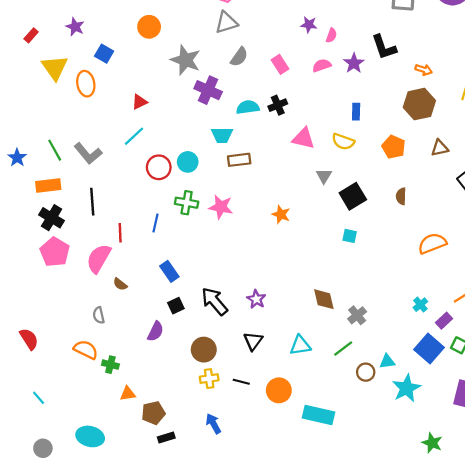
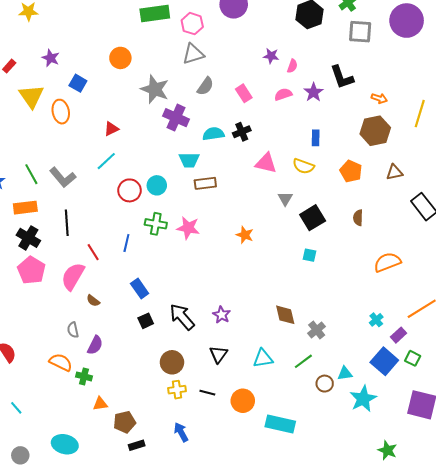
red line: (120, 233) -> (93, 252), turned -30
purple semicircle: (156, 331) -> (95, 345), moved

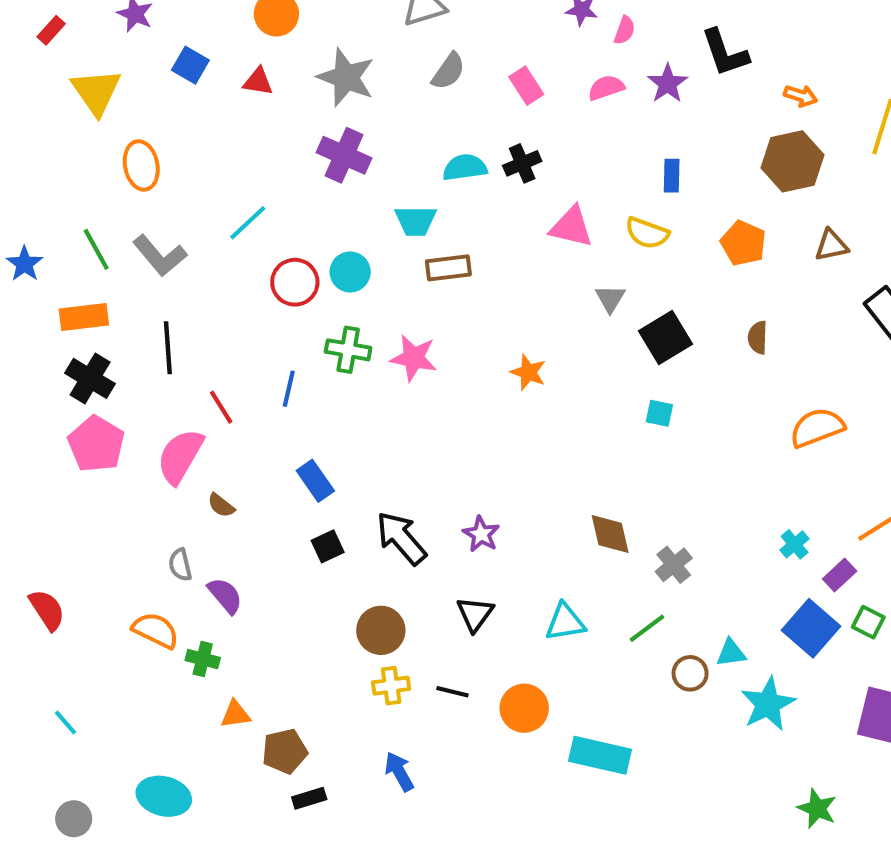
orange ellipse: (61, 112) -> (141, 165), moved
purple cross: (176, 118) -> (344, 155), moved
red triangle: (111, 129) -> (258, 81), moved, turned 35
purple semicircle: (95, 345) -> (225, 596), turned -66

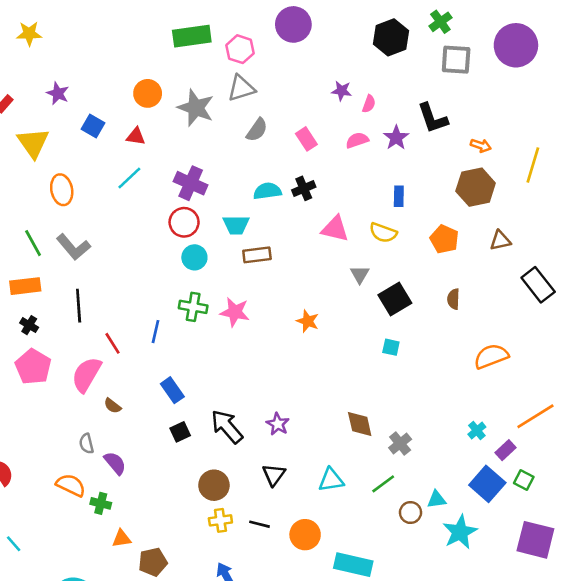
gray star: (346, 77) -> (196, 108), moved
cyan line: (248, 223) -> (129, 178), moved
red circle: (295, 282) -> (184, 222), moved
black cross: (90, 378) -> (29, 325), size x0.6

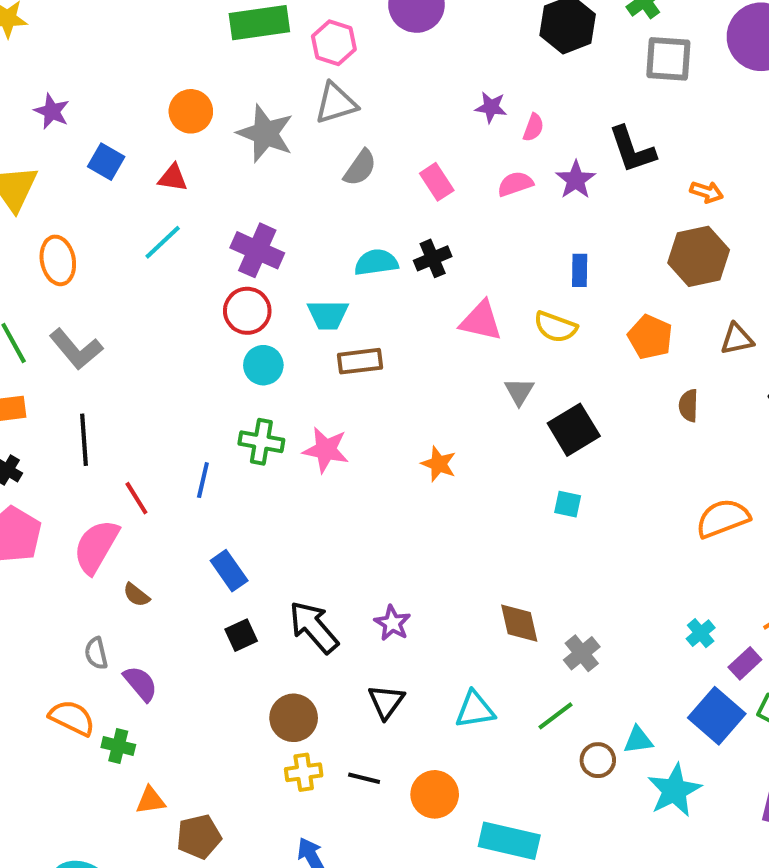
brown semicircle: (453, 299) -> (689, 405), moved

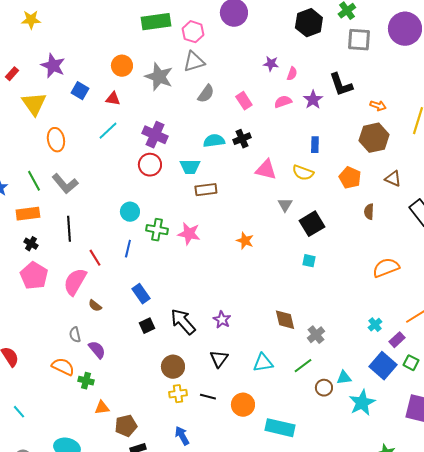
purple star: (52, 111) -> (53, 66), size x1.4
brown triangle: (737, 339) -> (393, 179), turned 36
cyan circle: (263, 365) -> (130, 212), moved

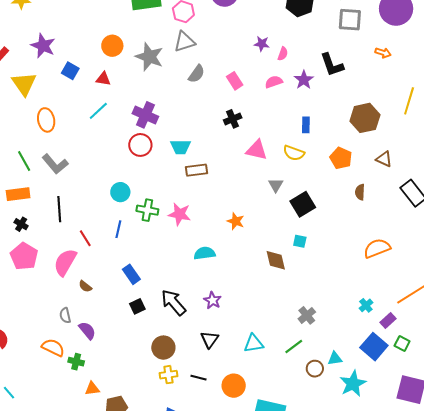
orange arrow: (378, 106) -> (383, 53), moved
cyan semicircle: (214, 141) -> (205, 253), moved
brown diamond: (285, 320) -> (276, 260), moved

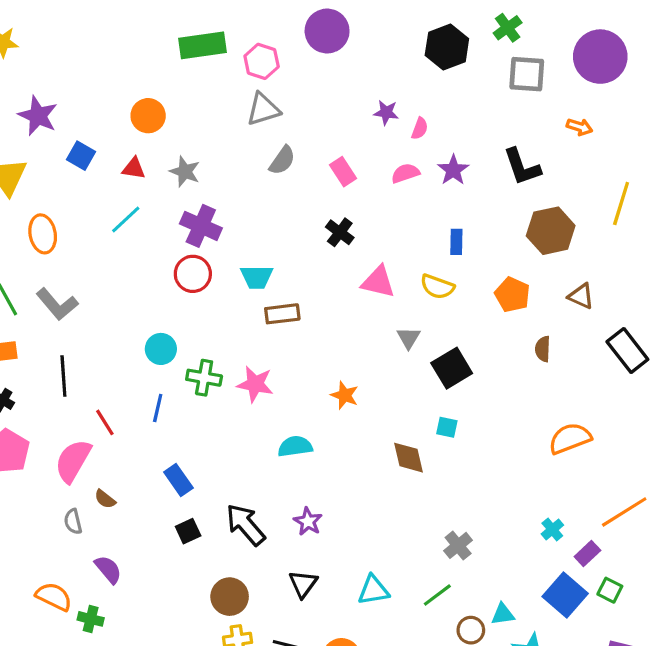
gray star: (149, 57) -> (185, 172), moved, size x0.7
black L-shape: (332, 65) -> (522, 167), moved
black cross: (233, 119) -> (340, 232), turned -30
gray semicircle: (65, 315) -> (73, 521), moved

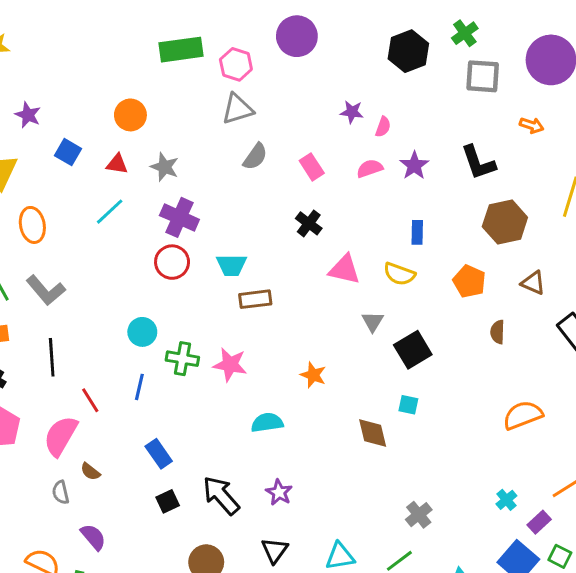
purple star: (38, 116) -> (28, 115), size x0.7

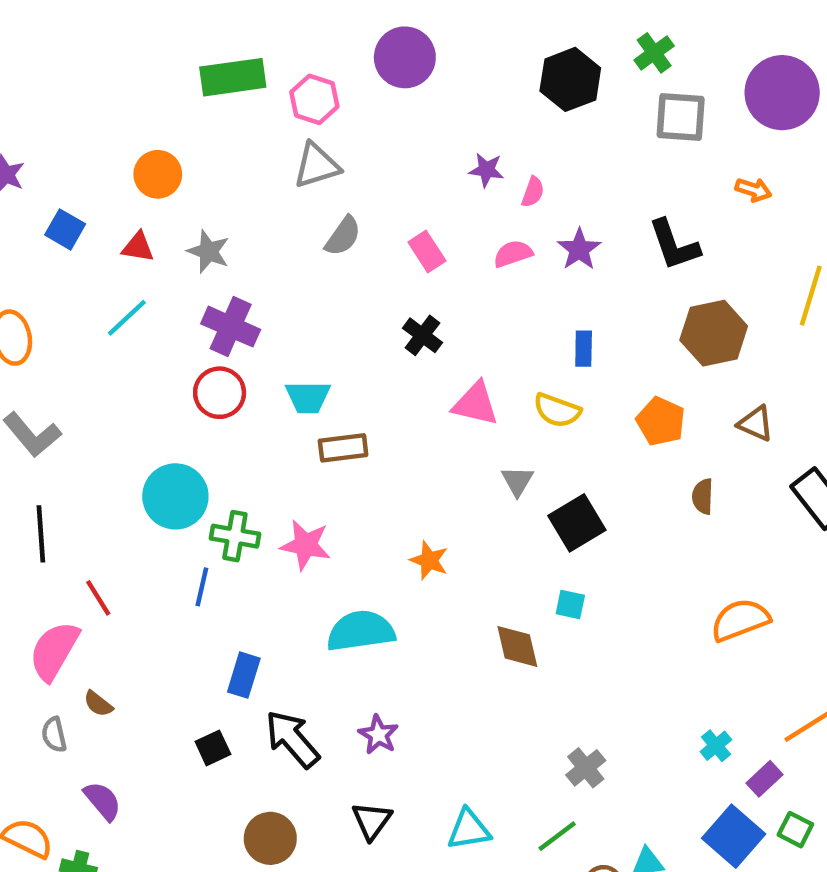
cyan circle: (142, 332) -> (175, 496), size x1.5
blue line: (139, 387) -> (202, 587), moved
cyan semicircle: (267, 423) -> (361, 631), size x1.4
blue rectangle: (159, 454) -> (244, 675), moved, turned 52

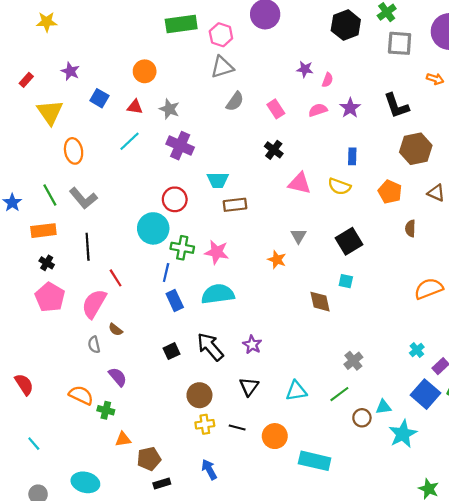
red circle: (220, 393) -> (175, 199), moved
gray triangle: (517, 481) -> (298, 236), moved
cyan semicircle: (361, 631) -> (218, 294), moved
blue rectangle: (244, 675) -> (175, 301), moved, turned -42

